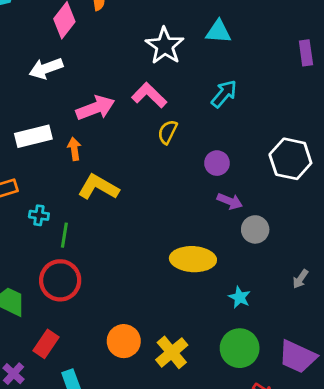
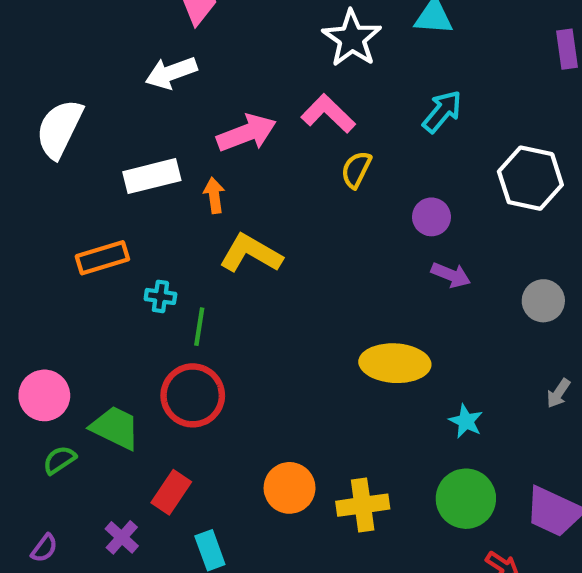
white hexagon: (290, 159) -> (530, 178), moved
gray circle: (255, 229) -> (543, 301), moved
yellow cross: (172, 352) -> (363, 505), turned 32

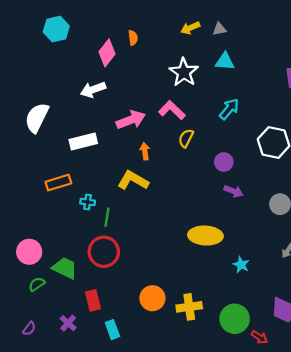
orange arrow: (214, 195) -> (145, 151), moved
red rectangle: (171, 492) -> (93, 300), turned -48
green circle: (466, 499) -> (235, 319), moved

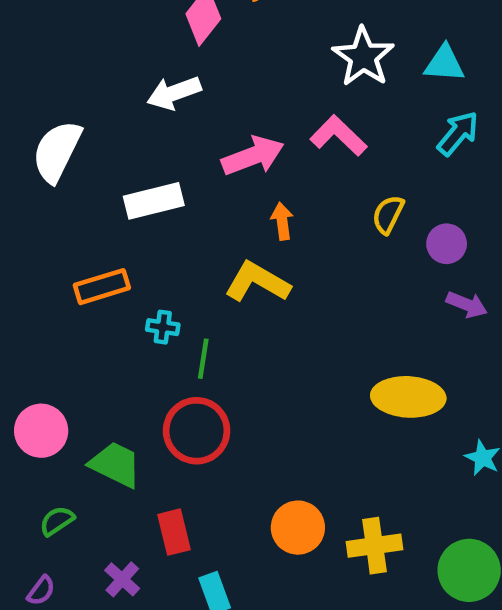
cyan triangle: (225, 61) -> (444, 64), moved
yellow semicircle: (186, 138) -> (388, 214), moved
green semicircle: (37, 284) -> (57, 521), moved

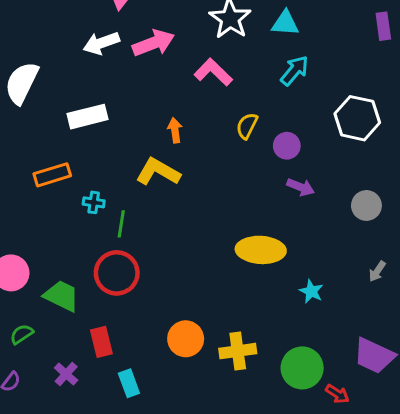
pink arrow: (253, 156) -> (153, 43), moved

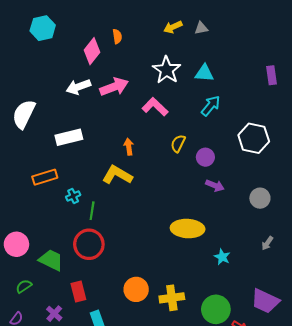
cyan cross: (94, 202) -> (73, 196), turned -32

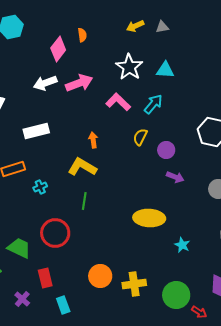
cyan arrow: (211, 106) -> (153, 104), moved
green line: (92, 211) -> (84, 201), moved

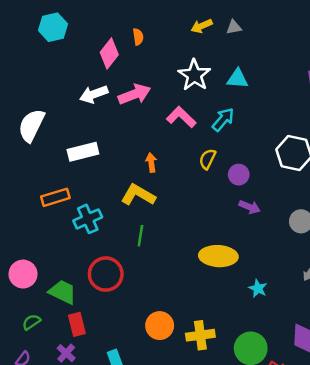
cyan cross: (40, 187) -> (88, 219), size x1.6
red rectangle: (45, 278) -> (77, 324), moved

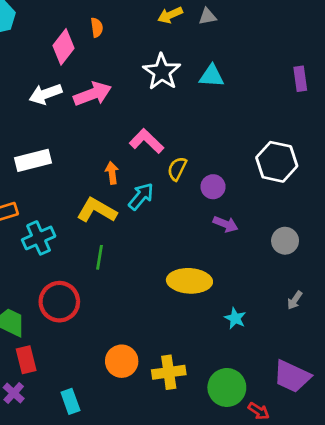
pink L-shape: (181, 117) -> (147, 141), moved
cyan arrow: (223, 119) -> (141, 196), moved

